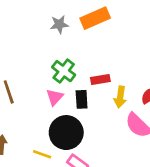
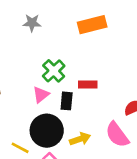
gray star: (59, 24) -> (32, 23), moved
yellow arrow: (120, 97) -> (80, 139), moved, turned -126

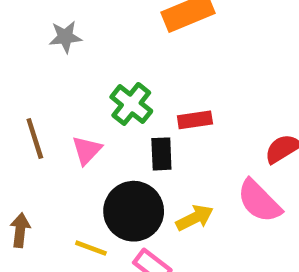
gray star: (32, 23) -> (65, 37), moved
pink triangle: (41, 95) -> (87, 150), moved

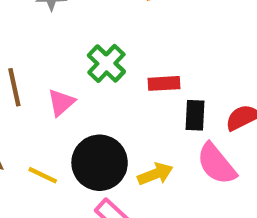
black rectangle: (161, 154) -> (195, 115), moved
yellow line: (91, 248) -> (43, 175), moved

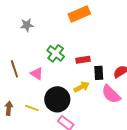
pink triangle: (61, 102) -> (37, 74), turned -40
yellow arrow: (155, 174) -> (82, 87), moved

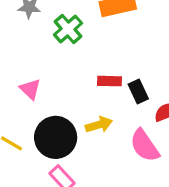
green cross: (56, 53) -> (68, 29), moved
black rectangle: (99, 73) -> (138, 91), moved, turned -32

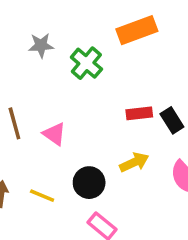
black circle: (56, 137) -> (89, 183), size x0.7

